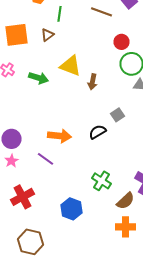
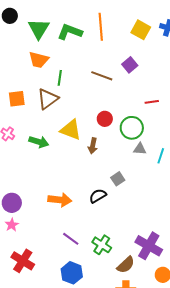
orange square: (16, 35) -> (17, 99), size x0.7
brown triangle: (48, 35) -> (48, 99), size x1.6
red circle: (122, 42) -> (105, 119), moved
purple line: (46, 159) -> (71, 239), moved
red cross: (22, 197) -> (23, 261), turned -30

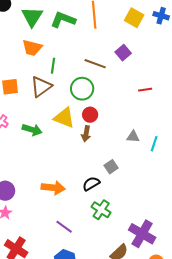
red circle: (105, 119) -> (90, 115), moved
green circle: (132, 128) -> (82, 89), moved
green cross: (102, 245) -> (101, 210), moved

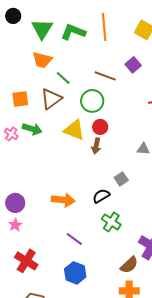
green line: (53, 66) -> (63, 78), turned -56
green arrow: (32, 130) -> (32, 129), moved

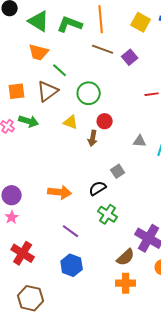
green triangle: (42, 29) -> (39, 21), turned -30
brown line: (105, 76) -> (103, 49), moved
red circle: (100, 127) -> (105, 121), moved
yellow triangle: (74, 130) -> (71, 122), size x0.7

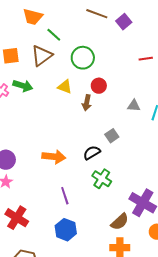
purple line: (71, 231) -> (65, 196), turned 36

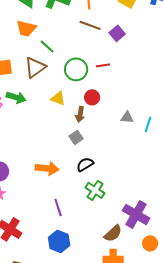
red line: (146, 59) -> (103, 65), moved
gray square: (112, 136) -> (76, 137), moved

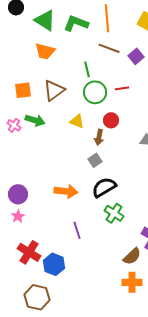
green line: (47, 46) -> (87, 69), moved, turned 35
black semicircle: (85, 164) -> (104, 187), size x1.4
blue hexagon: (59, 241) -> (54, 264), moved

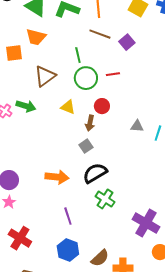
orange square: (23, 90) -> (14, 53), moved
brown semicircle: (132, 256) -> (100, 258), moved
blue hexagon: (54, 264) -> (68, 250), moved

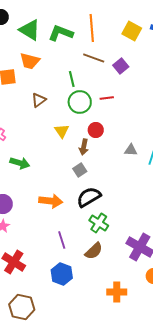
brown triangle: (45, 76) -> (39, 100), size x0.7
green arrow: (26, 106) -> (20, 163), moved
yellow triangle: (68, 107) -> (62, 131), turned 35
brown semicircle: (100, 258) -> (94, 251), moved

